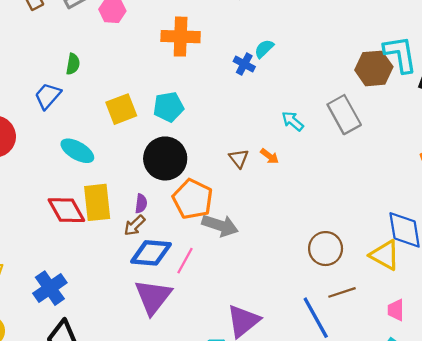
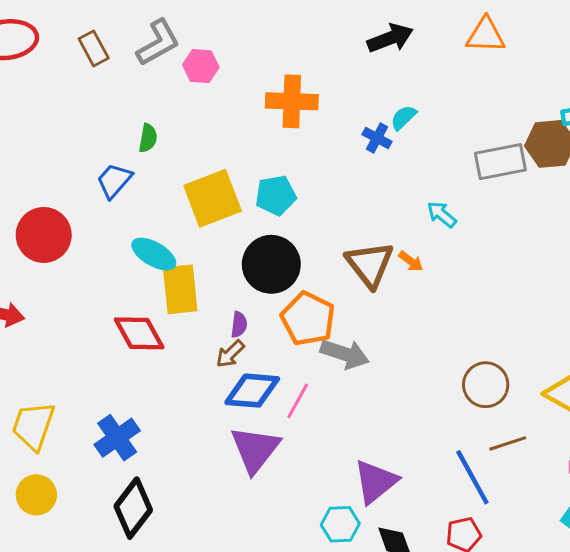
yellow square: (121, 109) -> (213, 198), size x1.4
gray rectangle: (344, 115) -> (500, 162), moved, turned -72
brown triangle: (239, 158) -> (370, 264), size x1.8
yellow rectangle: (97, 202) -> (180, 289), moved

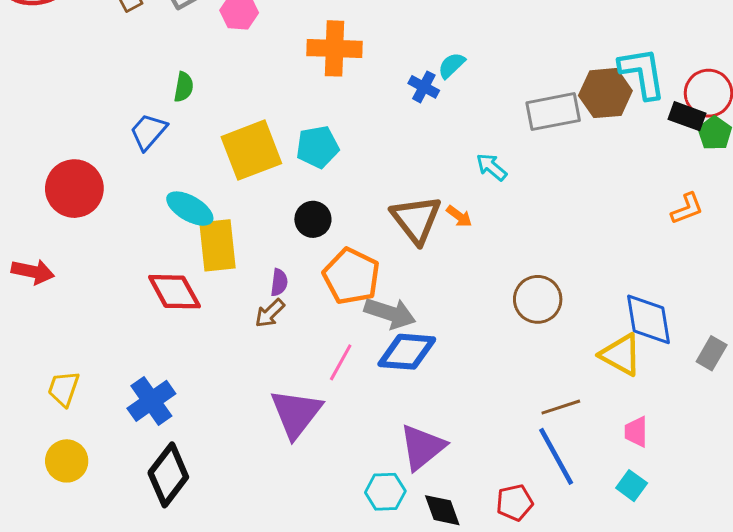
black circle: (271, 264) -> (313, 219), size x0.6
brown circle: (486, 385) -> (538, 299), moved
blue diamond: (252, 391) -> (407, 352), moved
yellow trapezoid: (33, 426) -> (64, 389), size x0.7
blue line: (472, 477) -> (556, 456), moved

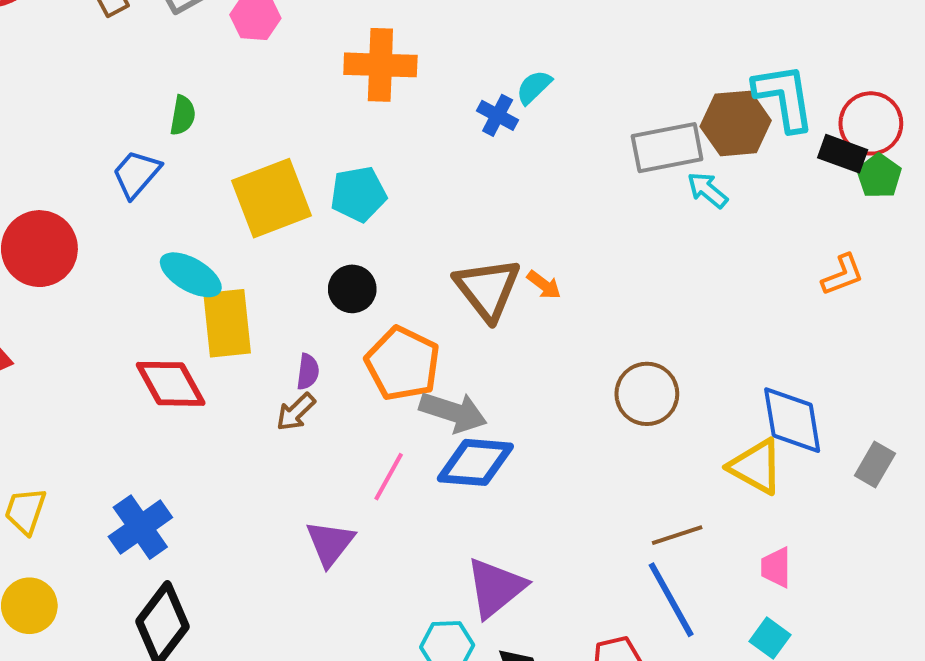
cyan arrow: (491, 167) -> (707, 190), moved
purple triangle: (296, 413) -> (330, 543), size x0.7

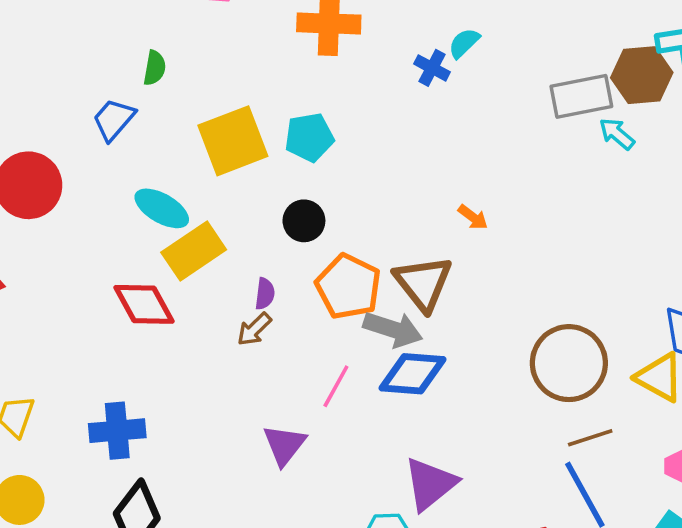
brown triangle: (487, 289) -> (423, 283), moved
yellow rectangle: (227, 323) -> (194, 251), turned 62
brown circle: (647, 394) -> (569, 363), moved, size x1.4
blue cross: (140, 527) -> (117, 431), turned 30

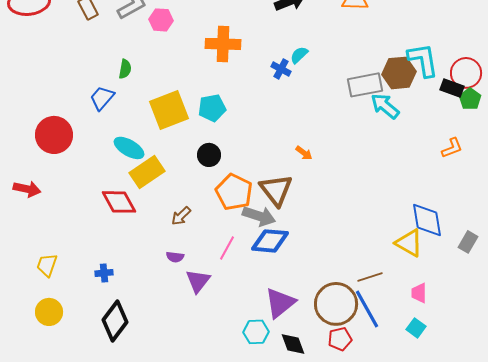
cyan arrow: (617, 134) -> (385, 106), size x1.4
purple semicircle: (265, 294) -> (175, 257), moved, turned 90
brown circle: (569, 363) -> (336, 304), moved
blue cross: (117, 431) -> (104, 273), size x0.6

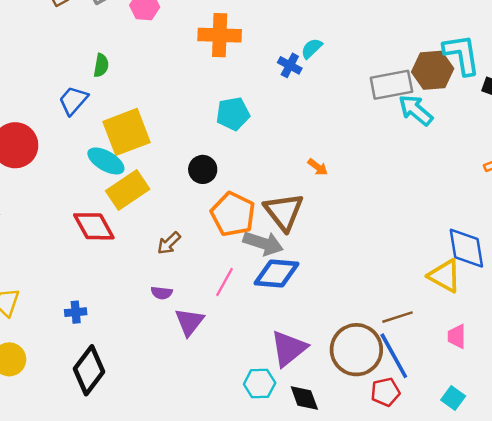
cyan pentagon: (212, 108) -> (233, 114), moved
yellow square: (169, 110) -> (127, 132), moved
cyan square: (416, 328) -> (453, 398), moved
red pentagon: (340, 339) -> (385, 392), moved

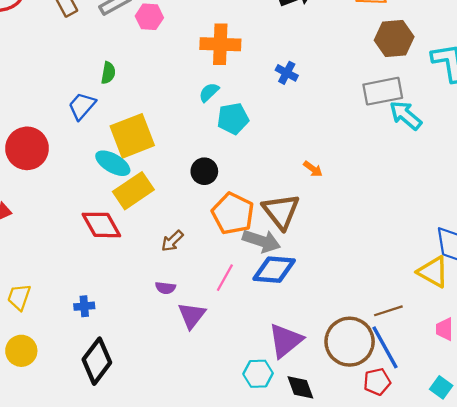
cyan semicircle: (312, 48) -> (209, 92), moved
brown hexagon: (433, 70) -> (394, 39), moved

